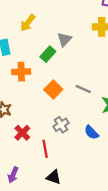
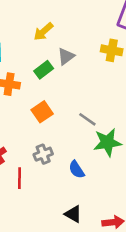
yellow arrow: (28, 23) -> (43, 32), moved
gray line: (83, 89) -> (87, 119), moved
black triangle: (54, 177) -> (73, 214), moved

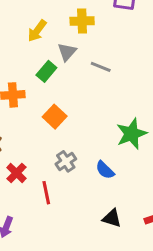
yellow cross: (112, 50) -> (82, 21), moved
gray line: (87, 119) -> (101, 67), moved

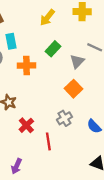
gray triangle: (67, 52) -> (77, 61), moved
orange square: (55, 117) -> (74, 89), moved

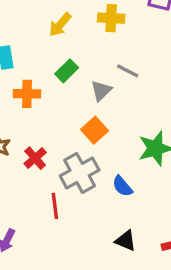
gray cross: (64, 118) -> (80, 173), size x1.6
red cross: (26, 125) -> (35, 158), moved

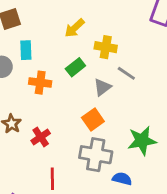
yellow cross: (111, 18) -> (106, 47), moved
gray cross: (80, 173) -> (96, 155), moved, turned 32
blue semicircle: (122, 186) -> (122, 179), moved, turned 138

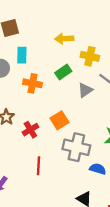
yellow arrow: (75, 28) -> (64, 39), turned 36
orange square: (93, 119) -> (60, 120), moved

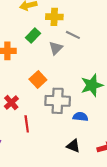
red cross: (30, 130) -> (11, 103), moved

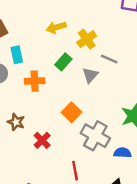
yellow cross: (54, 17) -> (87, 39), turned -35
gray cross: (58, 101) -> (95, 136), turned 30
red line: (27, 124) -> (75, 171), moved

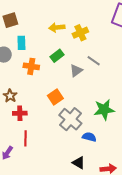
yellow cross: (87, 39) -> (80, 33), moved
red cross: (42, 140) -> (20, 113), moved, turned 32
red line: (75, 171) -> (25, 138), moved

